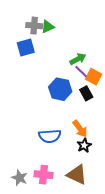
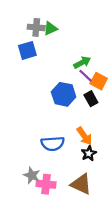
gray star: (20, 178) -> (32, 175), moved

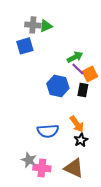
orange square: (99, 81) -> (90, 74), turned 35
black rectangle: (91, 99) -> (83, 90), turned 40

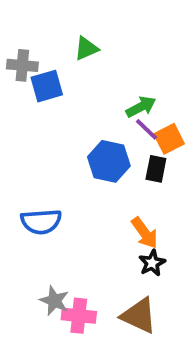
gray cross: (33, 25) -> (22, 65), moved
blue semicircle: (48, 131) -> (41, 222), moved

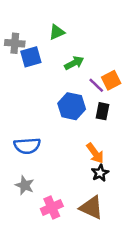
green arrow: (141, 107) -> (74, 63), moved
orange square: (169, 139) -> (111, 80), moved
gray star: (54, 301) -> (25, 185), moved
pink cross: (79, 316) -> (52, 208), turned -30

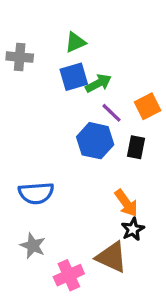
blue square: (31, 57) -> (74, 77), moved
purple line: (96, 85) -> (111, 113), moved
brown triangle: (91, 208) -> (111, 257), moved

